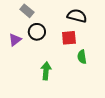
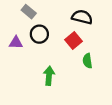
red square: (69, 38) -> (74, 41), turned -35
purple triangle: (15, 40) -> (16, 43), turned 40

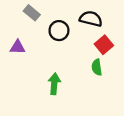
black circle: (39, 34) -> (59, 31), moved
red square: (74, 41) -> (104, 45), moved

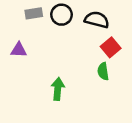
gray rectangle: (32, 13) -> (34, 13), turned -49
black circle: (59, 31) -> (62, 15), moved

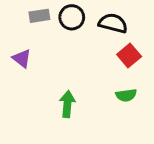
purple triangle: (19, 50) -> (22, 58), turned 36
green semicircle: (103, 71) -> (126, 95), moved, turned -90

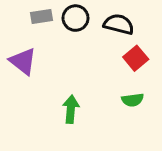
purple triangle: (22, 58) -> (23, 61), size x1.4

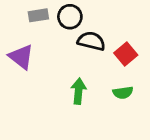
black semicircle: (119, 24) -> (91, 41), moved
green arrow: (71, 109) -> (78, 91), moved

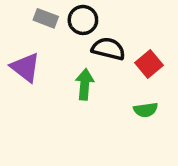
gray rectangle: (38, 15) -> (46, 18), turned 30
green arrow: (78, 91) -> (85, 84), moved

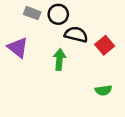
green semicircle: (146, 110) -> (103, 90), moved

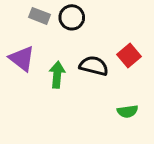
black semicircle: (76, 34) -> (94, 66), moved
green arrow: (59, 59) -> (57, 75), moved

